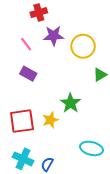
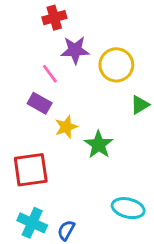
pink line: (26, 44) -> (50, 74), moved
yellow star: (50, 120) -> (66, 127), moved

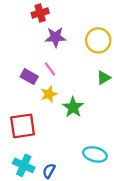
yellow circle: (116, 65) -> (98, 40), moved
pink line: (50, 74) -> (50, 69), moved

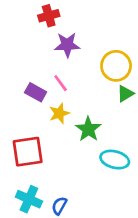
yellow circle: (98, 40) -> (116, 66), moved
cyan ellipse: (95, 154) -> (115, 160), moved

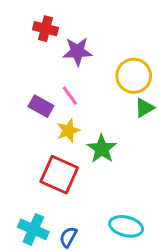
red cross: (49, 16) -> (45, 29), moved, turned 30
red square: (28, 152) -> (59, 175), moved, turned 32
cyan ellipse: (115, 160) -> (126, 226), moved

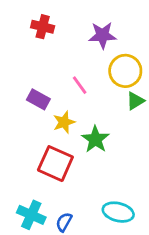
purple star: (77, 51) -> (102, 35), moved
pink line: (70, 96) -> (80, 85), moved

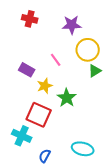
cyan cross: (31, 215) -> (22, 136), moved

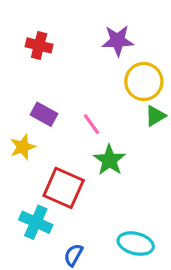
red cross: (30, 19) -> (39, 45), moved
pink line: (56, 60) -> (91, 124), moved
yellow star: (45, 86) -> (23, 147), moved

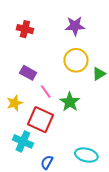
yellow circle: (144, 81) -> (76, 60), moved
pink line: (91, 124) -> (46, 92), moved
yellow star: (23, 147) -> (15, 103), moved

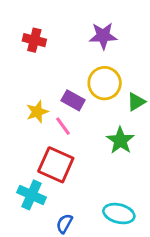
purple rectangle: (28, 73) -> (73, 100), moved
green star: (70, 102) -> (120, 140), moved
yellow star: (15, 103) -> (37, 112), moved

